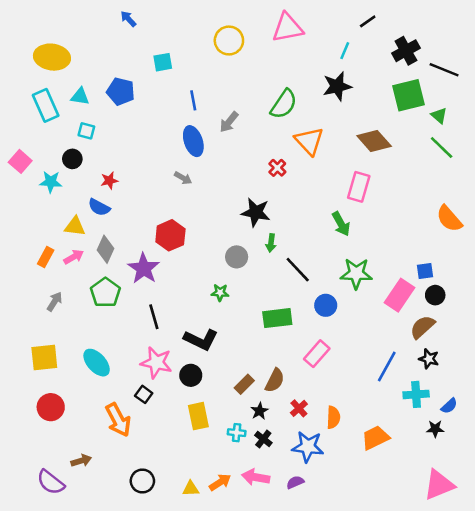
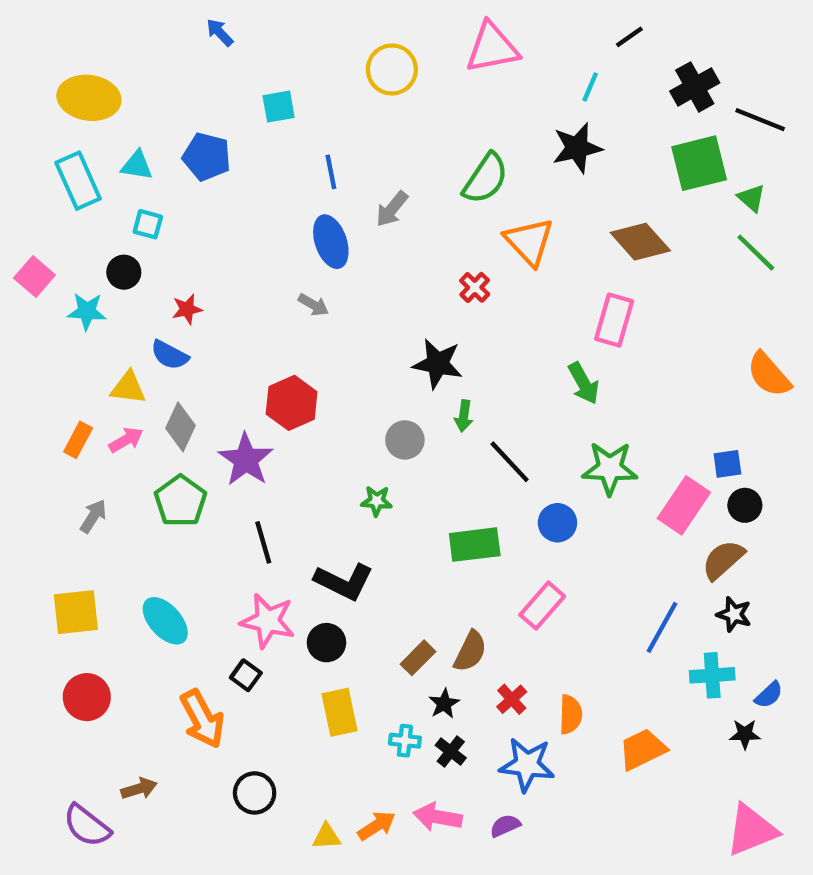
black circle: (142, 481) -> (255, 793), moved

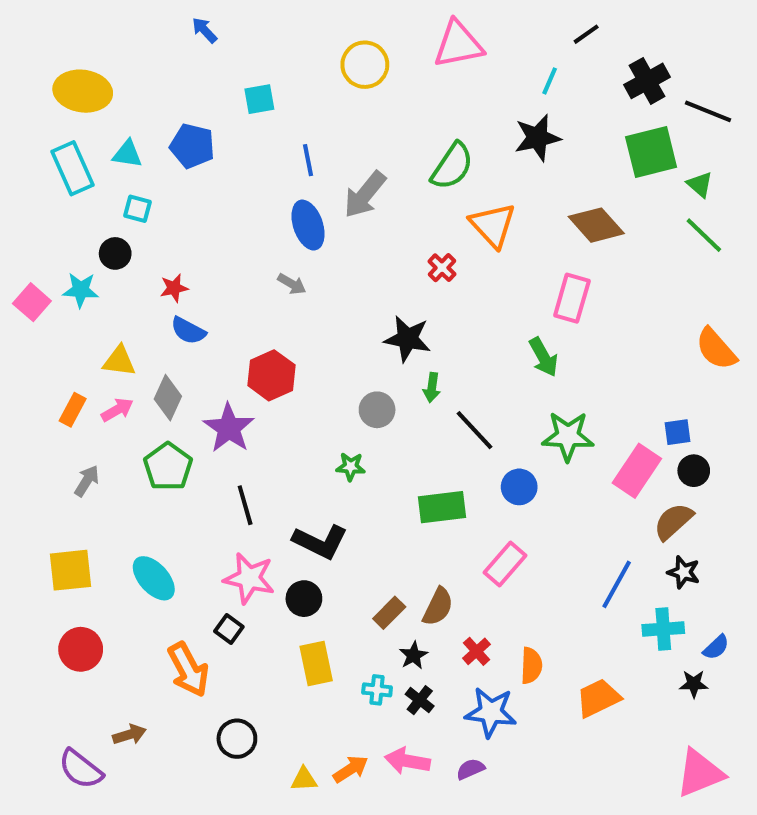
gray arrow: (392, 209) -> (365, 195), size x1.4
pink square: (34, 277) -> (32, 302), moved
blue semicircle: (170, 355) -> (188, 331), moved

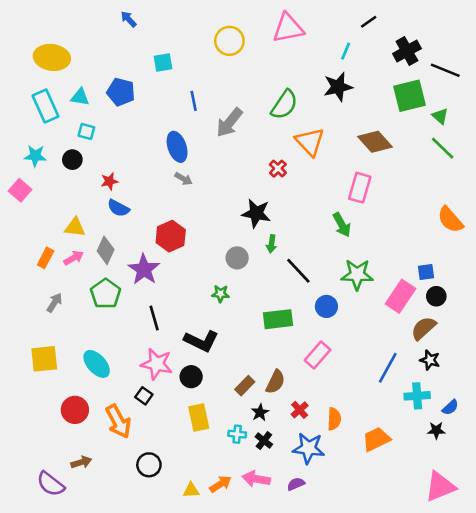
blue ellipse: (308, 225) -> (177, 147), moved
cyan star: (81, 290) -> (35, 156), moved
red circle: (81, 649) -> (75, 410), moved

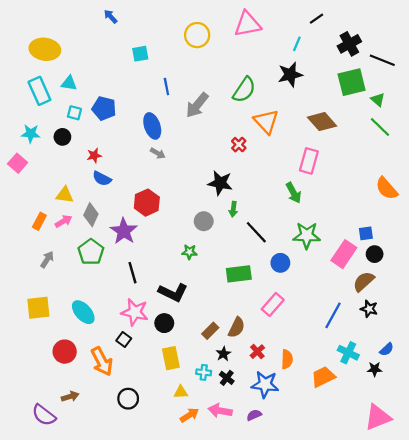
blue pentagon: (121, 92) -> (104, 108), moved
cyan cross: (417, 396) -> (348, 353), moved, turned 30
yellow triangle: (191, 490) -> (181, 392), moved

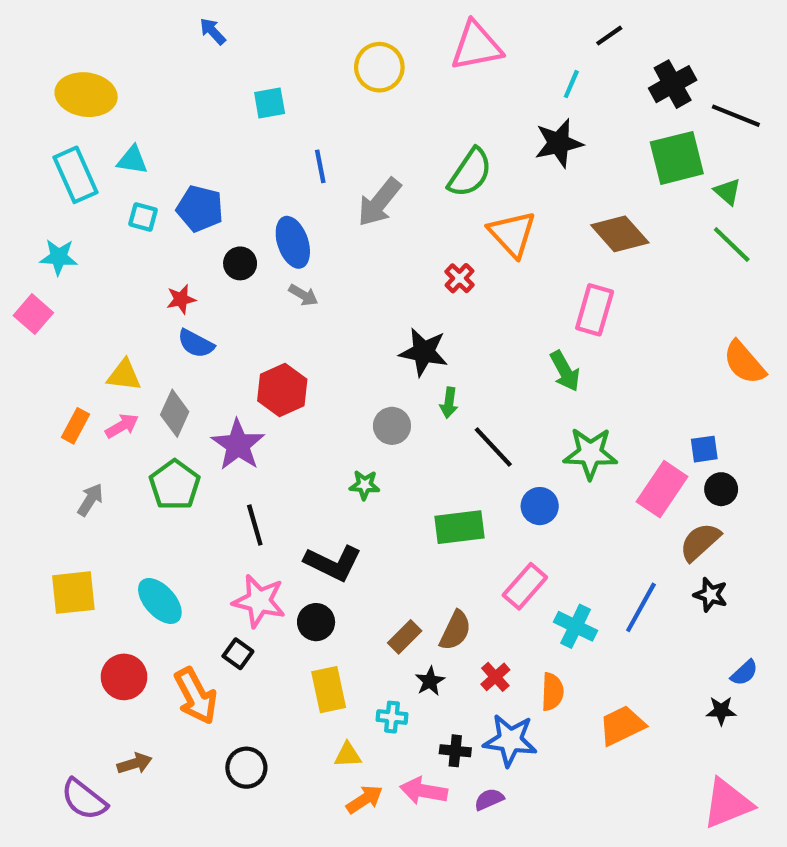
black circle: (62, 137) -> (240, 263), moved
cyan cross: (348, 353) -> (576, 626), moved
black cross: (227, 378) -> (455, 751), moved, turned -32

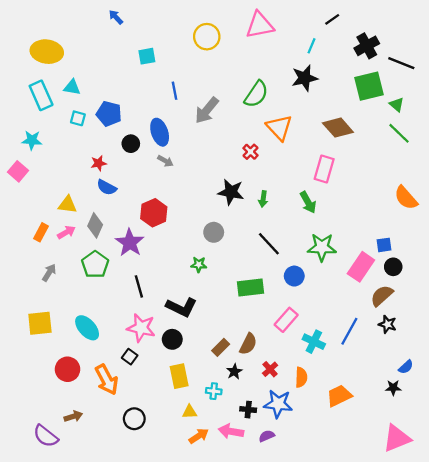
green arrow: (449, 403) -> (263, 199), moved

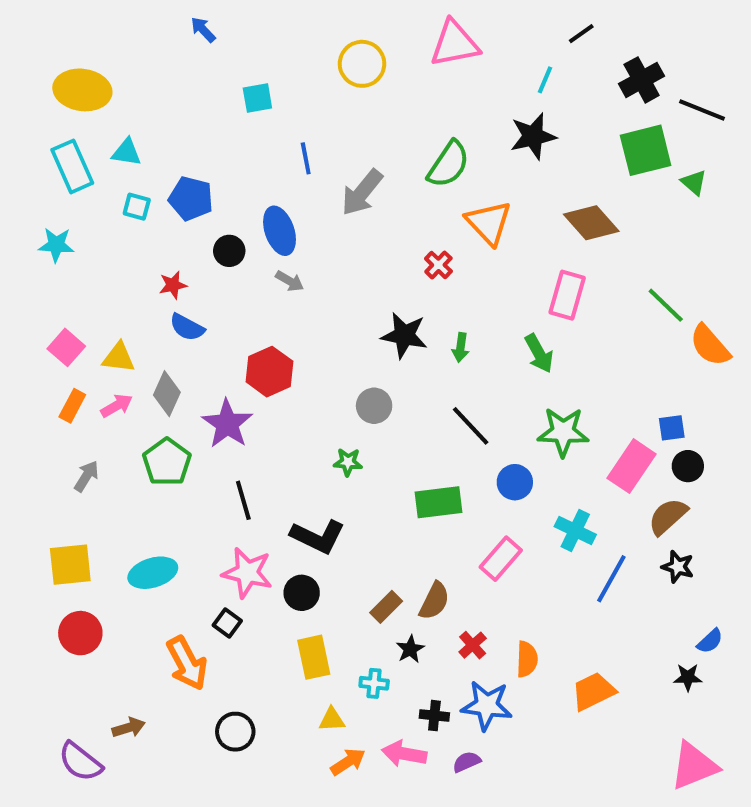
green line: (399, 133) -> (666, 305), moved
pink square: (18, 171) -> (66, 347), moved
cyan ellipse: (87, 328) -> (153, 573), turned -65
cyan cross: (314, 342) -> (575, 530), moved
red circle: (68, 369) -> (80, 633), moved

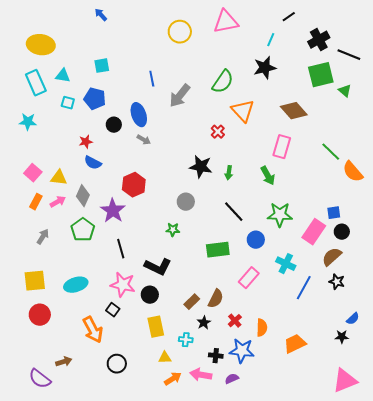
cyan square: (257, 98) -> (102, 66), moved

